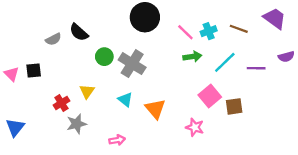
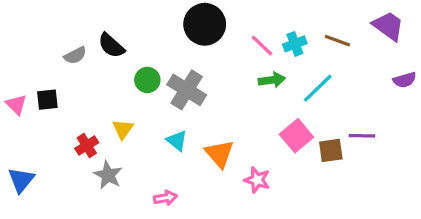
purple line: (256, 68) -> (362, 136), moved
gray star: (76, 124) -> (108, 175), turned -30
pink star: (195, 127) -> (257, 180), moved

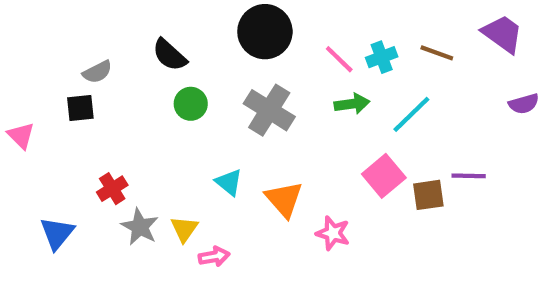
black semicircle: (111, 46) -> (170, 55), moved
gray cross: (187, 90) -> (269, 110), moved
black square: (47, 100) -> (80, 108), moved
yellow triangle: (123, 129) -> (184, 229), moved
blue triangle: (21, 180) -> (57, 233), moved

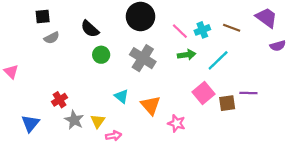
purple semicircle: (524, 104) -> (278, 46), moved
black square: (80, 108) -> (43, 16), moved

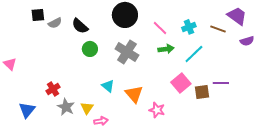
brown line: (232, 28) -> (218, 29), moved
cyan cross: (202, 30) -> (189, 27), moved
gray semicircle: (52, 38) -> (55, 23), moved

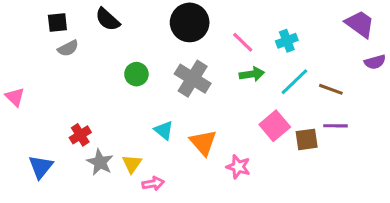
gray semicircle: (55, 23) -> (68, 48), moved
black semicircle: (80, 26) -> (108, 19), moved
brown line: (218, 29) -> (331, 89), moved

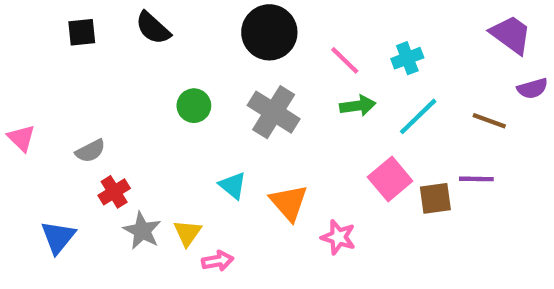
gray semicircle: (68, 48) -> (90, 151), moved
brown line: (331, 89) -> (489, 121), moved

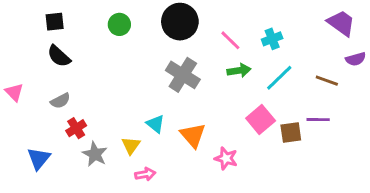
black semicircle: (153, 28) -> (59, 56), moved
green circle: (194, 106) -> (119, 24), moved
yellow triangle: (187, 233) -> (131, 145), moved

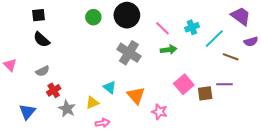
green circle: (119, 24) -> (93, 17), moved
cyan line: (279, 78) -> (214, 39), moved
yellow triangle: (131, 145) -> (92, 103), turned 32

